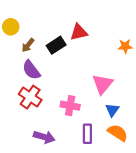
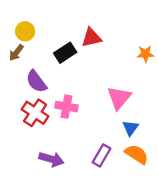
yellow circle: (11, 27) -> (25, 31), moved
brown arrow: (28, 45) -> (16, 53), moved
pink cross: (70, 106) -> (66, 107), moved
purple rectangle: (87, 134) -> (102, 155), turned 30

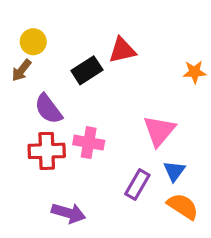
red cross: (35, 113) -> (47, 151), turned -36
purple rectangle: (102, 155) -> (137, 185), moved

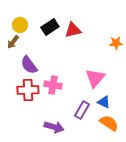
black rectangle: (87, 70) -> (50, 27), moved
blue triangle: (174, 171) -> (104, 102), turned -40
purple arrow: (69, 213) -> (54, 127), moved

